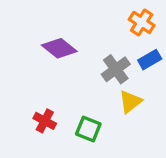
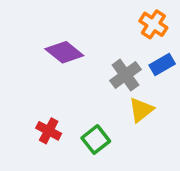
green square: (88, 129) -> (96, 140), turned 30

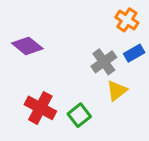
purple diamond: (64, 52) -> (27, 46), moved
red cross: (49, 131) -> (40, 108), size x1.5

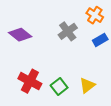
gray cross: (104, 62) -> (68, 31), moved
yellow triangle: (117, 91) -> (87, 85), moved

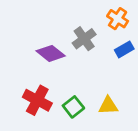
purple diamond: (20, 35) -> (51, 53), moved
yellow triangle: (87, 85) -> (108, 106), turned 35

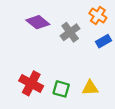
purple diamond: (51, 53) -> (38, 22), moved
green square: (73, 107) -> (61, 89), turned -36

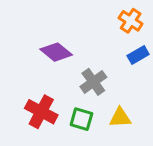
purple diamond: (38, 22) -> (56, 52), moved
gray cross: (70, 32) -> (93, 82), moved

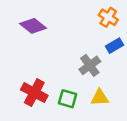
purple diamond: (56, 52) -> (33, 26), moved
gray cross: (93, 82) -> (90, 65), moved

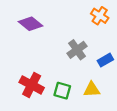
blue rectangle: (114, 46) -> (105, 60), moved
gray cross: (90, 65) -> (77, 50), moved

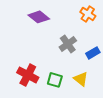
purple diamond: (30, 24) -> (39, 17), moved
yellow triangle: (92, 90) -> (81, 79), turned 42

